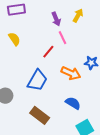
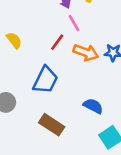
yellow semicircle: (14, 39) -> (14, 40), moved
orange arrow: (71, 73) -> (86, 53), moved

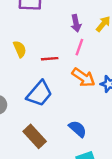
pink line: (74, 23) -> (79, 47), turned 35
red line: (57, 42) -> (50, 59), moved, turned 35

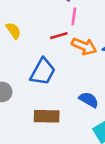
red line: (50, 59) -> (59, 36), moved
brown rectangle: (35, 136) -> (47, 116), turned -35

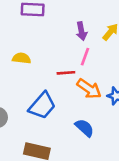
yellow semicircle: (13, 31) -> (22, 58), turned -60
blue semicircle: (89, 100) -> (84, 128), moved

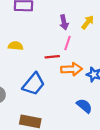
orange arrow: (89, 89) -> (72, 69), turned -36
blue semicircle: (84, 128) -> (84, 106), moved

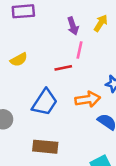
yellow semicircle: (16, 46) -> (19, 60), turned 152
orange arrow: (72, 69) -> (88, 99), moved

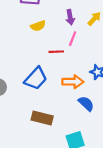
yellow semicircle: (19, 60) -> (38, 26), moved
brown rectangle: (45, 147) -> (42, 118), moved

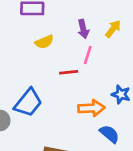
blue trapezoid: (36, 78) -> (28, 103), moved

